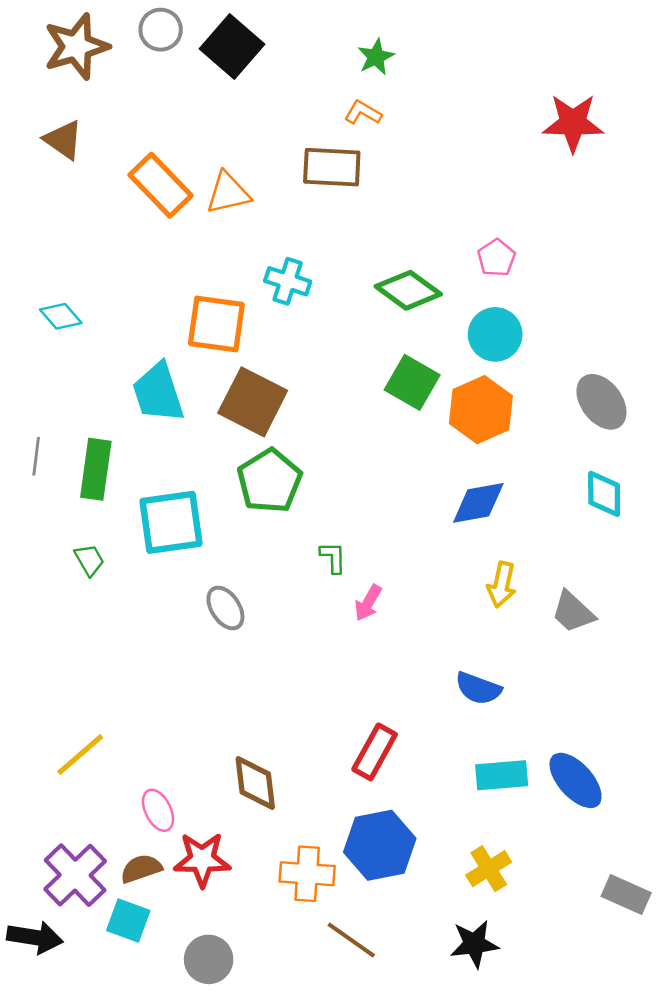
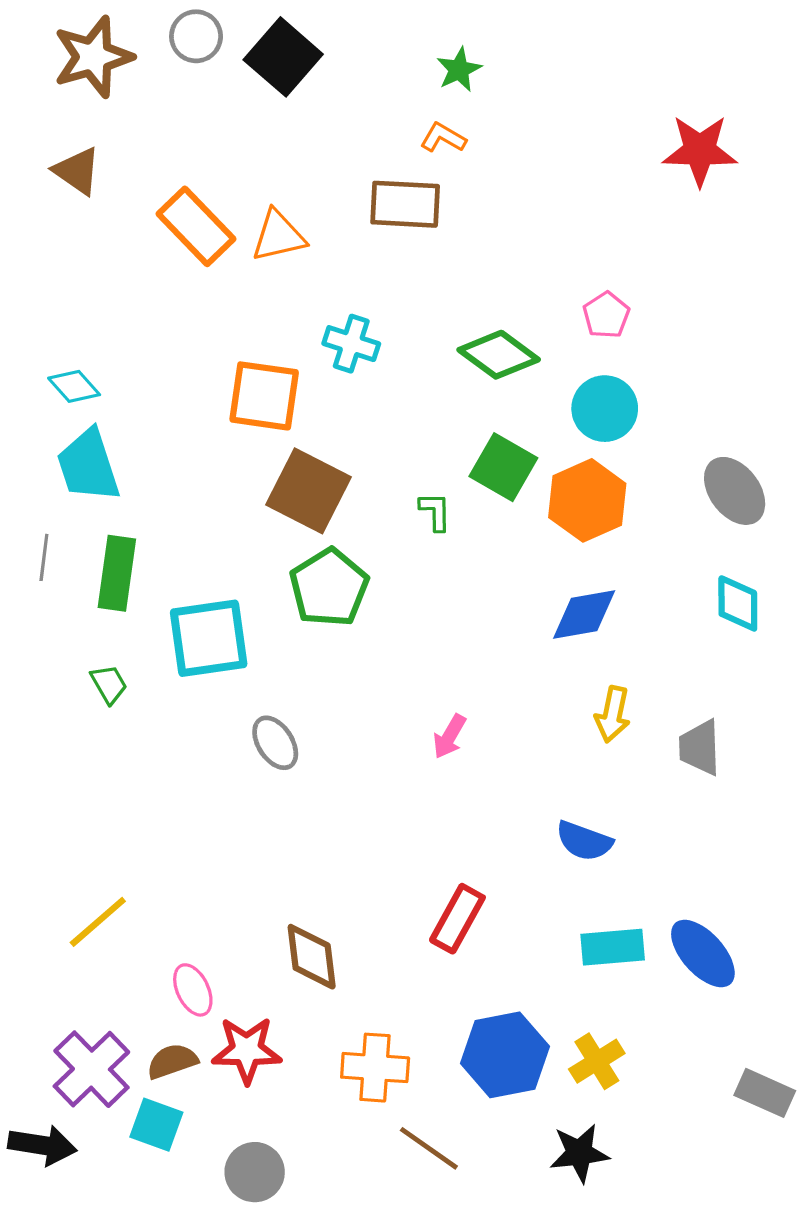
cyan trapezoid: (158, 393) -> (88, 466), moved
green L-shape: (333, 557) -> (435, 512), moved
gray trapezoid: (573, 612) -> (700, 748), turned 45
blue hexagon: (380, 845) -> (505, 1055), moved

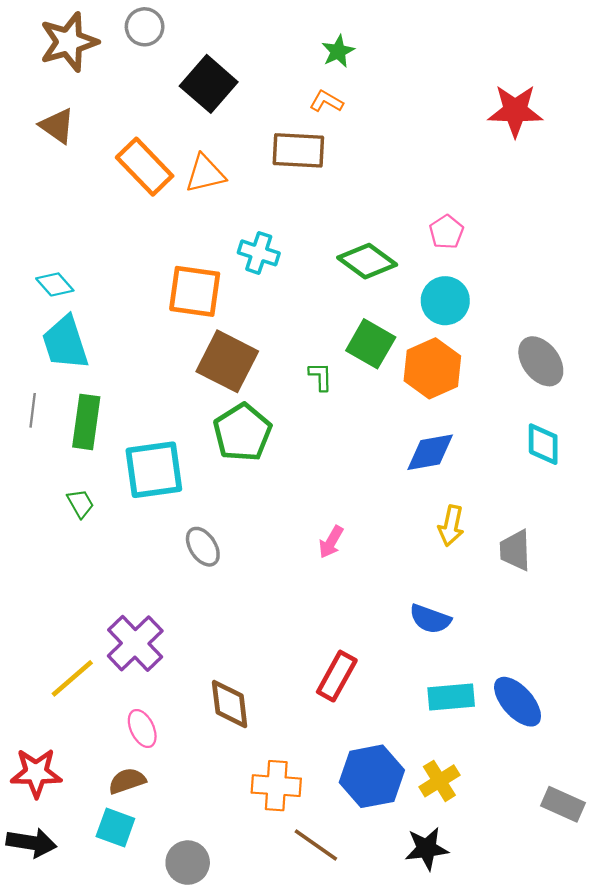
black square: (283, 57) -> (209, 84), moved
red star: (247, 1050) -> (36, 773), moved
purple cross: (91, 1069) -> (135, 643), moved

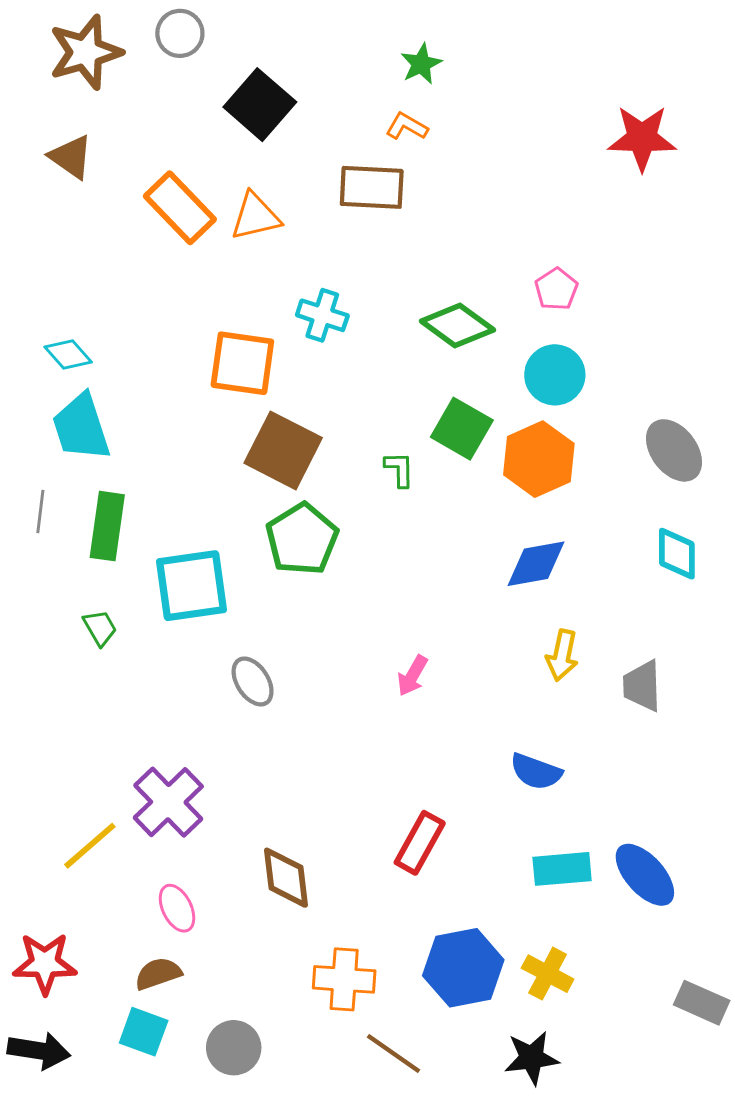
yellow cross: (439, 781) -> (548, 974), turned -30
gray circle: (188, 863) -> (234, 1048), moved

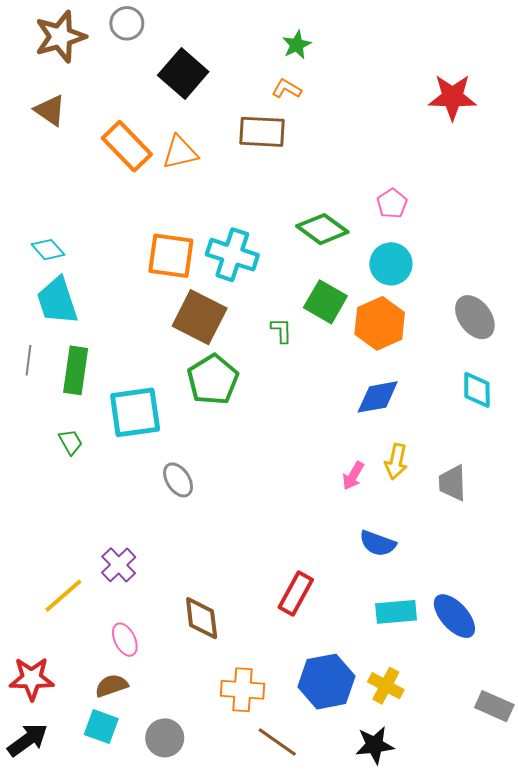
cyan cross: (322, 315) -> (232, 255), moved, size x1.4
pink arrow: (412, 676) -> (353, 476), moved
purple cross: (168, 802) -> (119, 565), size x0.7
black arrow: (39, 1051) -> (28, 740), turned -45

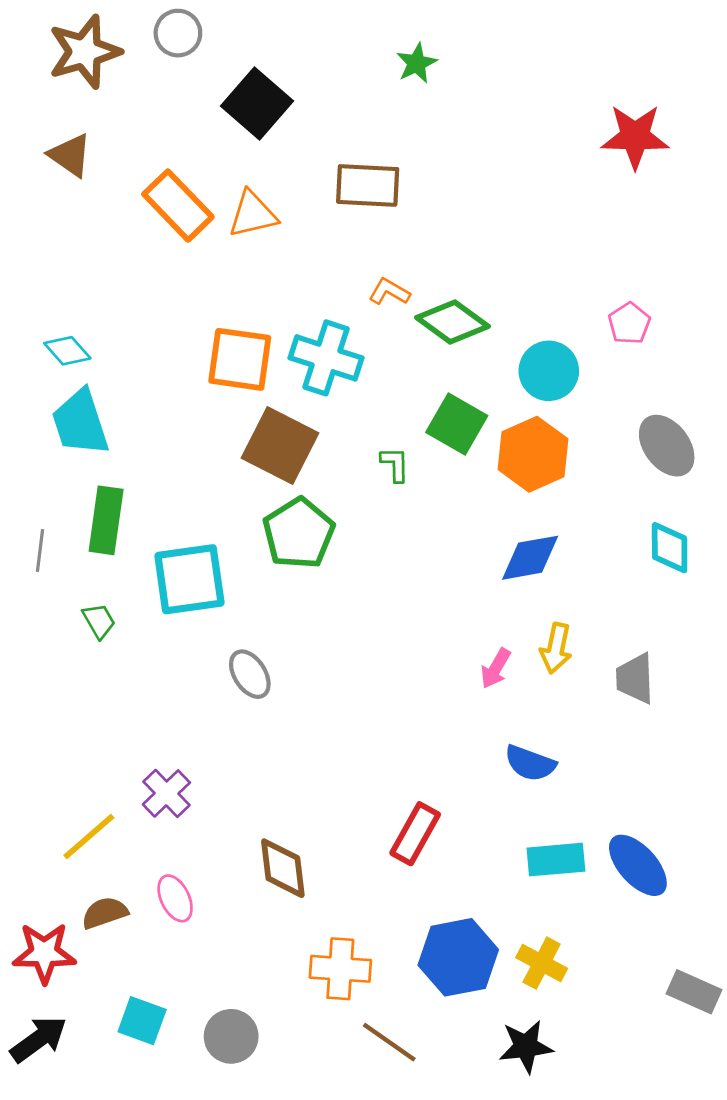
orange L-shape: (287, 89) -> (389, 292), moved
pink pentagon: (392, 204) -> (629, 323), moved
gray line: (29, 360) -> (40, 551), moved
brown semicircle: (111, 686) -> (105, 913), moved

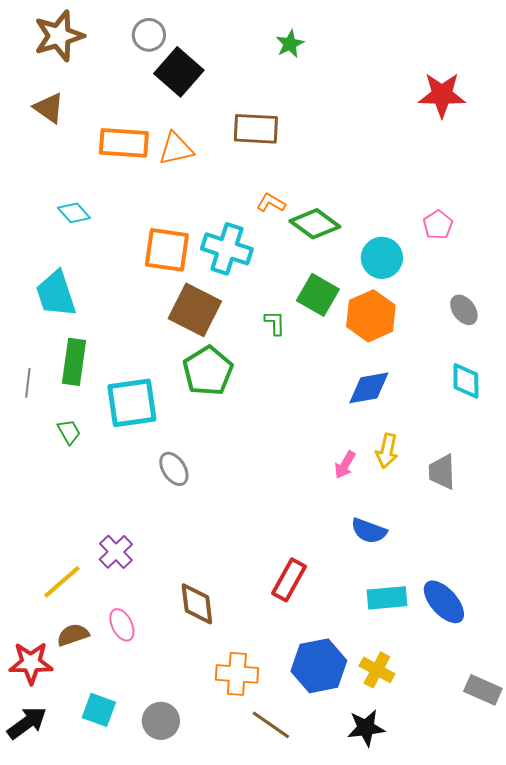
gray circle: (178, 33) -> (149, 35), moved
orange rectangle: (178, 206) -> (124, 143), turned -42
cyan diamond: (67, 351) -> (74, 213), moved
gray ellipse: (667, 446) -> (464, 310), size x0.7

